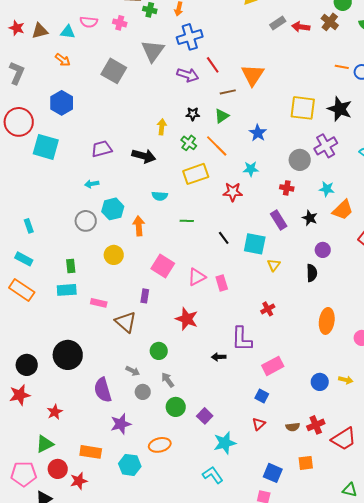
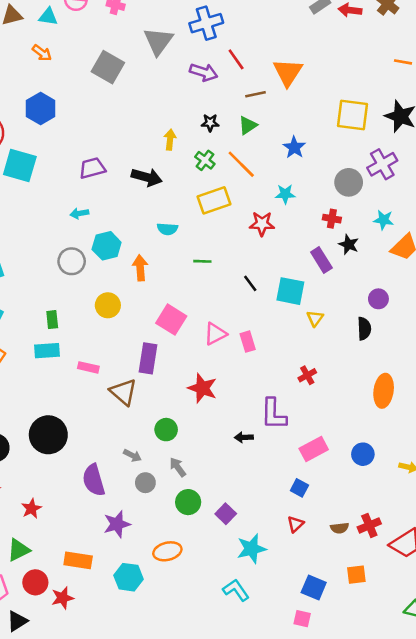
black star: (310, 218) -> (349, 244), moved
purple rectangle: (145, 296) -> (148, 358), size x1.6
blue circle: (320, 382) -> (363, 454), moved

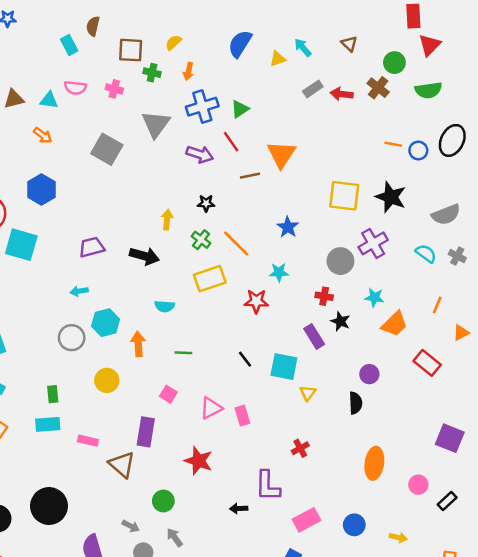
green triangle: (248, 125) -> (240, 109), moved
green line: (202, 261) -> (183, 353), moved
pink square: (171, 320) -> (168, 394), size x0.6

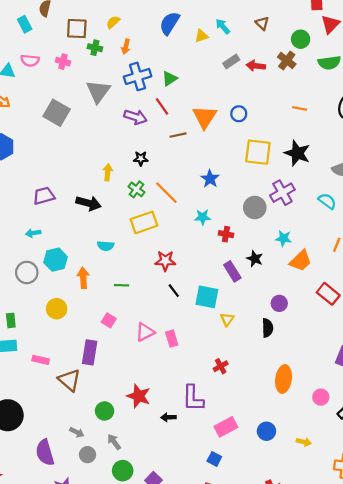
blue circle: (418, 151) -> (239, 114), moved
red cross: (324, 296) -> (226, 234), moved
red star: (256, 301) -> (165, 261), moved
red star: (198, 461) -> (139, 396), moved

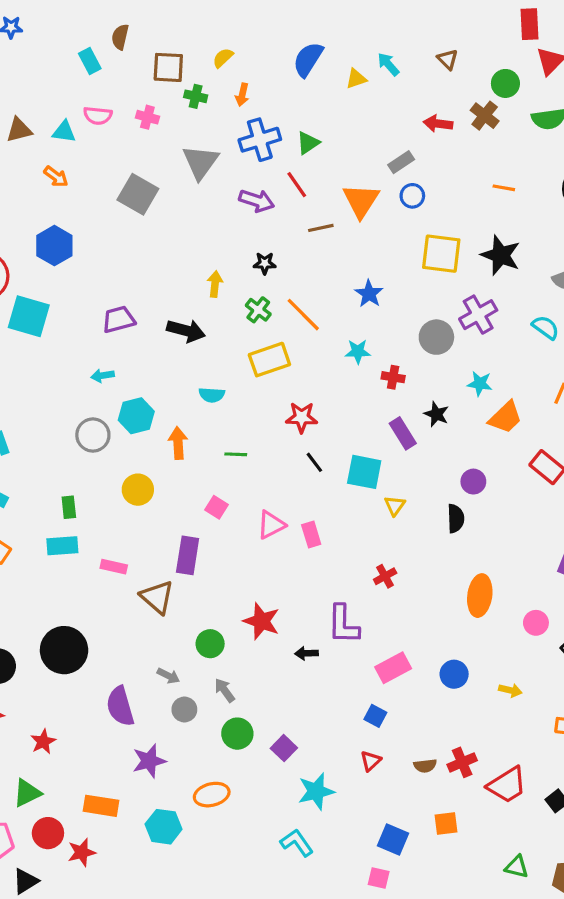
gray rectangle: (231, 62) -> (401, 162), moved

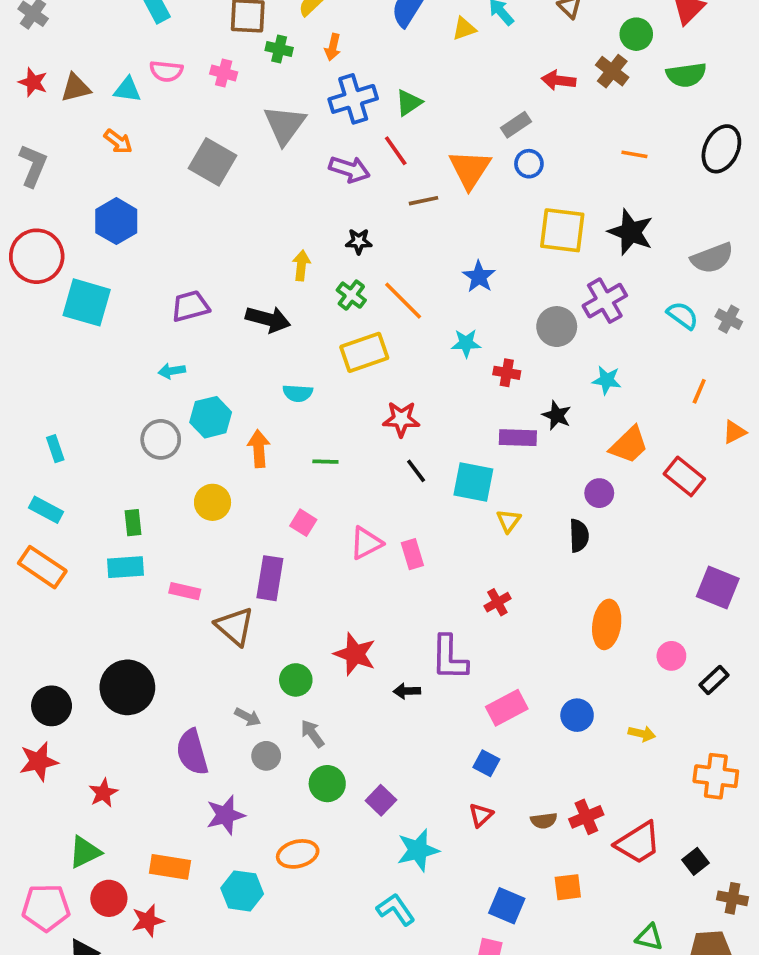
orange trapezoid: (505, 417) -> (629, 445), moved
purple rectangle: (403, 433) -> (518, 438), turned -56

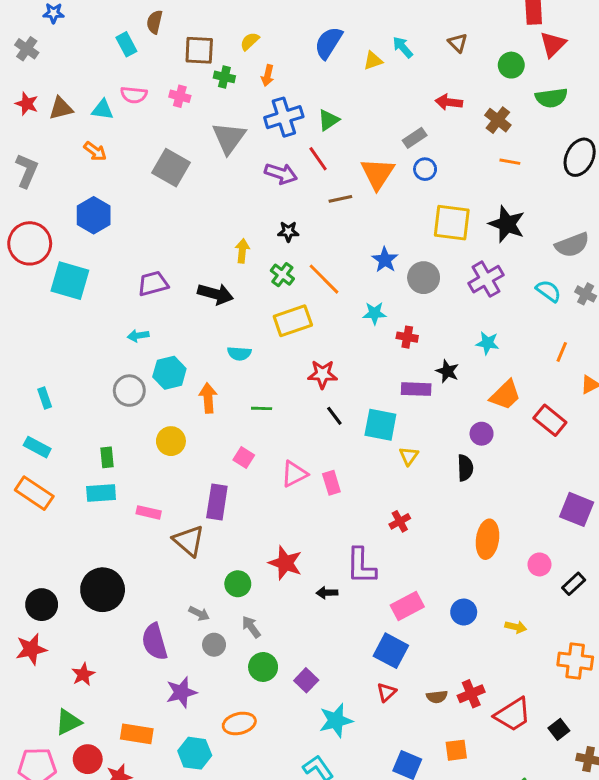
brown cross: (612, 71) -> (498, 120), moved
gray circle: (557, 327) -> (424, 278), moved
blue square: (486, 763) -> (391, 651), size x1.6

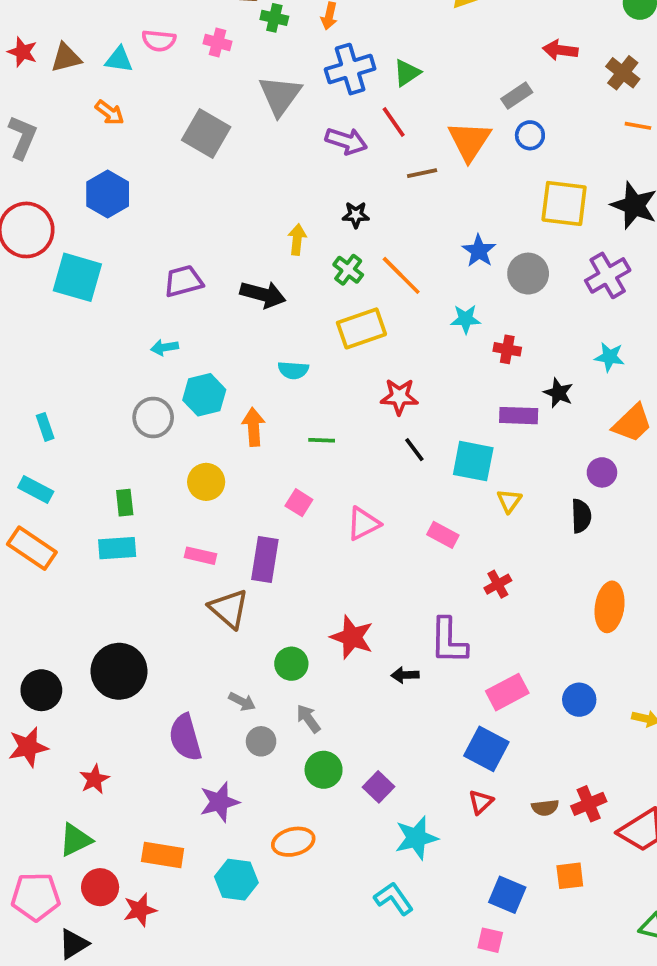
pink rectangle: (331, 483) -> (443, 535), moved, turned -45
pink rectangle: (149, 512) -> (200, 556), moved

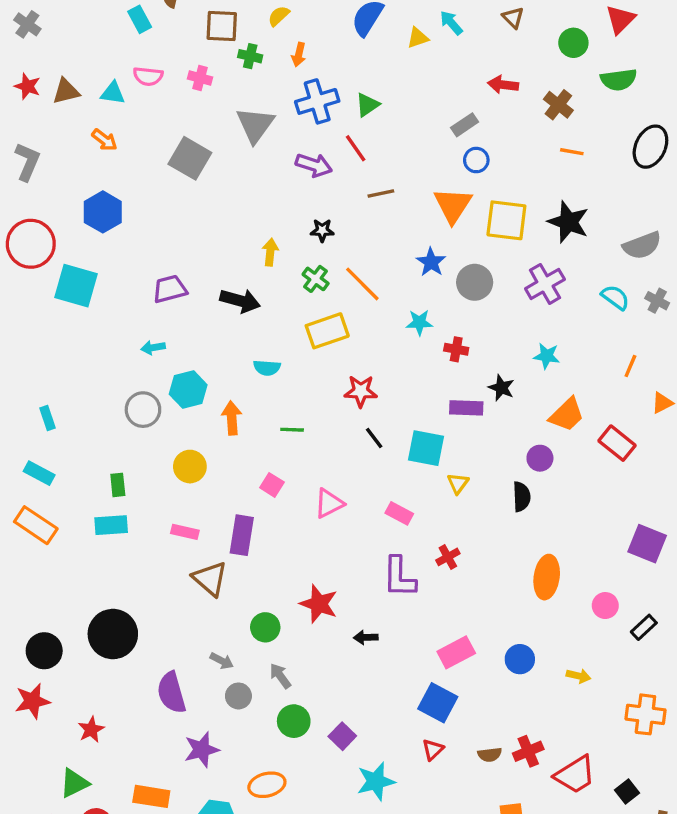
orange triangle: (469, 141) -> (453, 205), moved
purple L-shape: (449, 641) -> (399, 577), moved

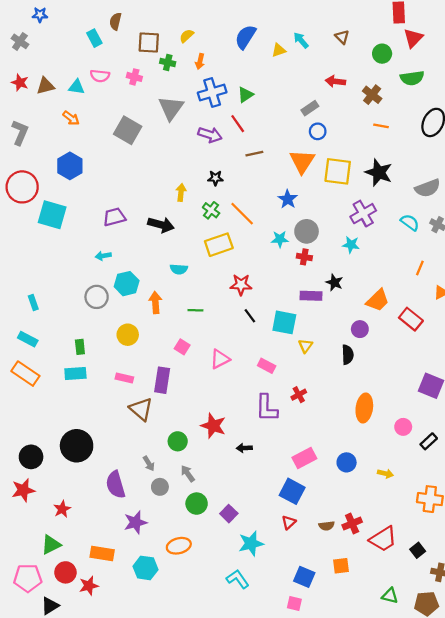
gray circle: (475, 282) -> (307, 231), moved
cyan star: (547, 356) -> (351, 245), moved
gray arrow: (222, 661) -> (149, 464), turned 32

